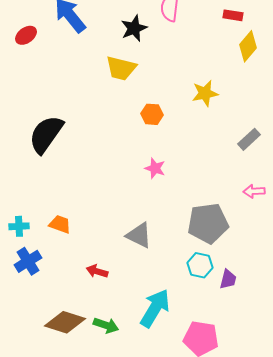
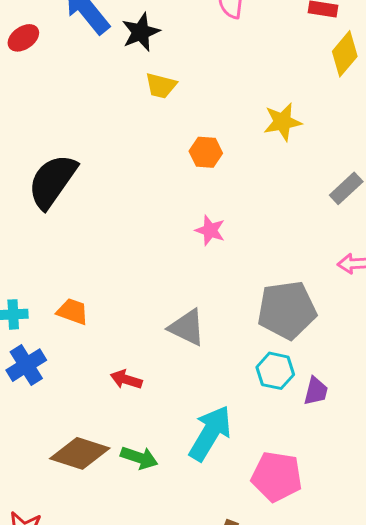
black star: (134, 28) -> (141, 32), moved
yellow trapezoid: (121, 68) -> (161, 86), size x0.7

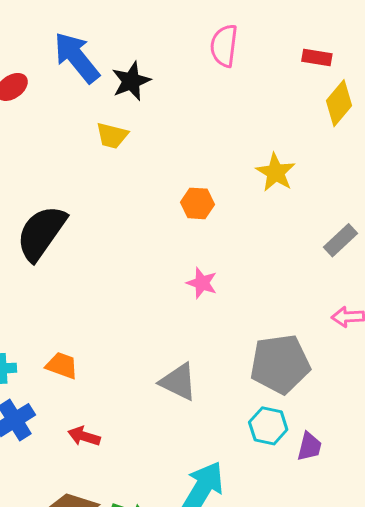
yellow trapezoid: (161, 86) -> (112, 136), moved
yellow star: (283, 122) -> (276, 172), turned -30
red arrow: (126, 380) -> (84, 436), moved

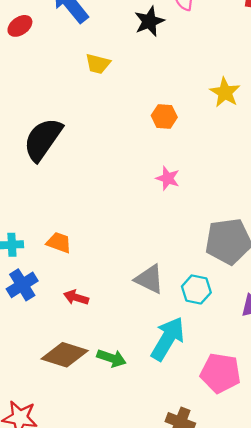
black star: (131, 81) -> (149, 21), moved
gray triangle: (178, 382) -> (149, 279), moved
cyan hexagon: (268, 426) -> (196, 289), moved

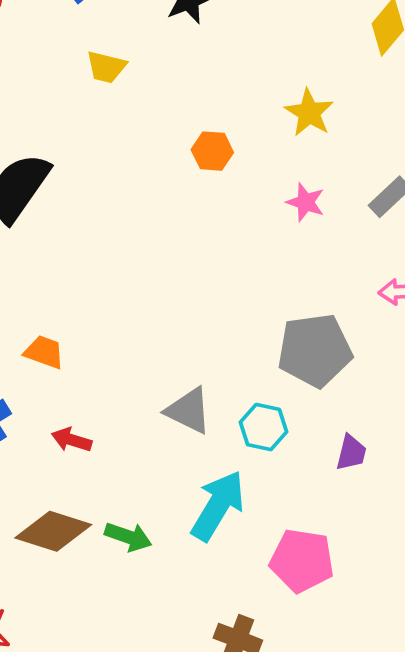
pink star: (168, 178) -> (306, 202), moved

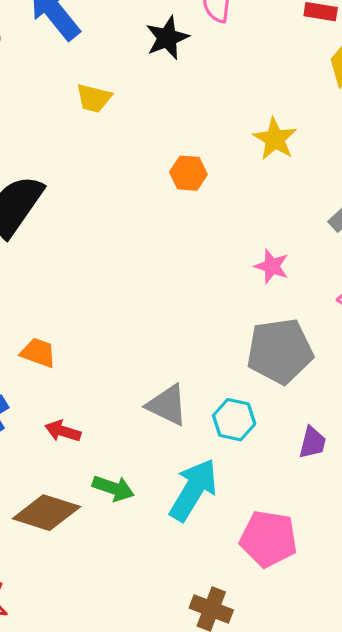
pink star: (306, 202) -> (272, 266), moved
green arrow: (128, 537) -> (113, 488), moved

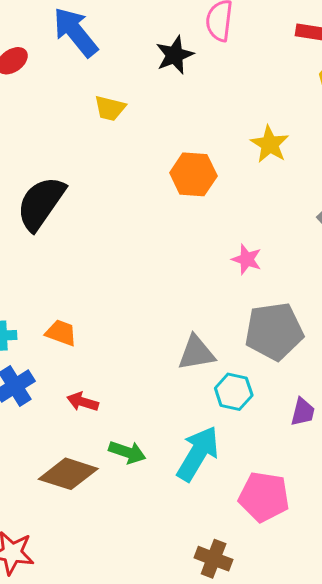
orange hexagon: (188, 173) -> (193, 174), size x1.4
pink star: (272, 266) -> (247, 259), moved
gray triangle: (167, 405) -> (196, 353), moved, turned -36

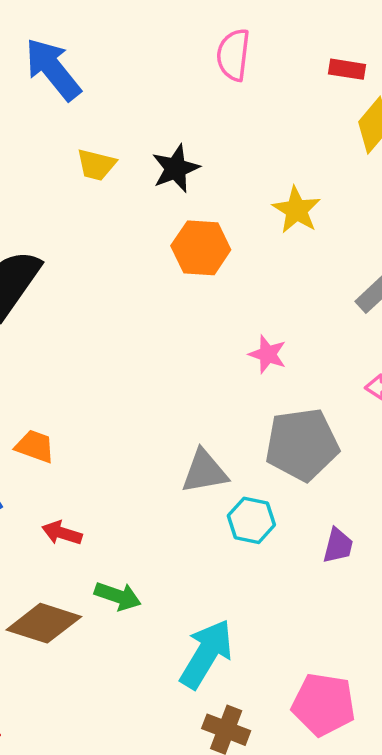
black star: (175, 55) -> (176, 168), moved
cyan arrow: (198, 454) -> (206, 654), moved
pink pentagon: (264, 497) -> (324, 704), moved

